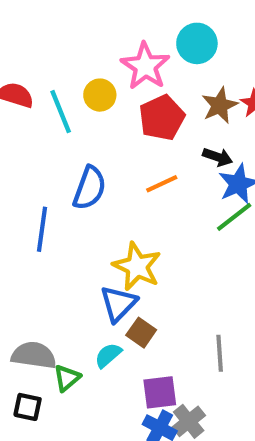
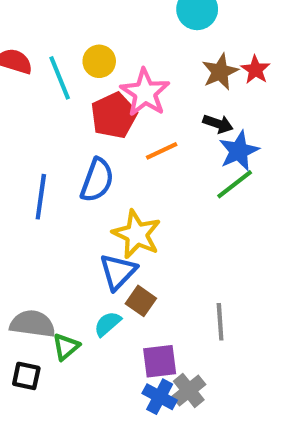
pink star: (145, 66) -> (145, 93), moved
red pentagon: (162, 118) -> (114, 115), moved
blue semicircle: (90, 188) -> (97, 180), moved

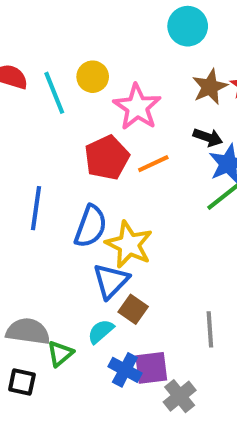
red pentagon: (114, 115) -> (107, 158), moved
blue semicircle: (97, 180) -> (91, 226), moved
blue cross: (160, 397) -> (125, 370), moved

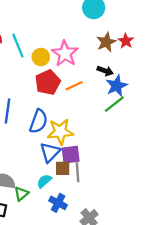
yellow circle: (93, 77) -> (41, 57), moved
yellow star: (129, 244) -> (60, 132), turned -30
brown square: (133, 309) -> (63, 168), turned -35
gray line: (210, 329) -> (78, 172), moved
purple square: (151, 368) -> (71, 155), moved

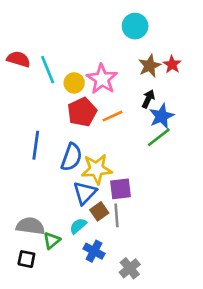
black arrow: (105, 71) -> (148, 99), turned -84
purple square: (71, 155) -> (120, 189), moved
brown square: (63, 168) -> (99, 211), turned -35

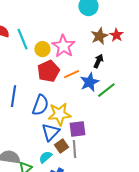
blue star: (162, 116) -> (89, 82), moved

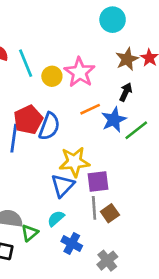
red pentagon: (48, 71) -> (28, 120), moved
blue semicircle: (40, 105) -> (49, 126), moved
brown square: (61, 146) -> (110, 213), moved

